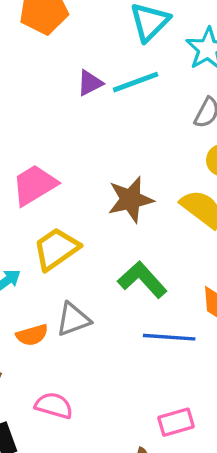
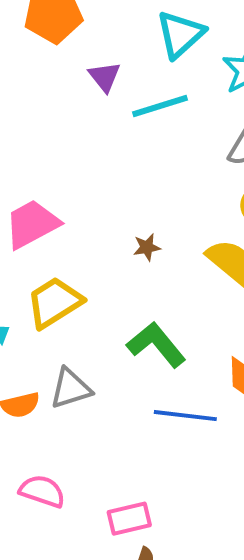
purple triangle: (90, 83) -> (105, 77), moved, turned -44
brown star: (130, 199) -> (147, 247), size x0.5
pink rectangle: (176, 422) -> (129, 519), moved

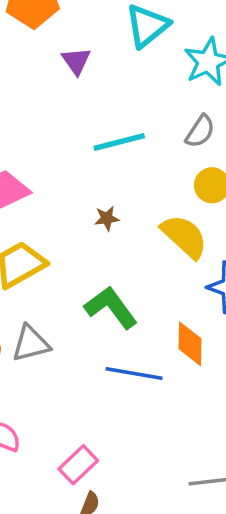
cyan line: (160, 106) -> (119, 142), moved
pink rectangle: (129, 519) -> (78, 465), turned -33

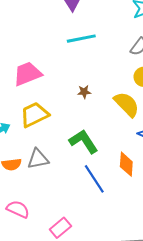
cyan line: (119, 142) -> (81, 39), moved
blue line: (134, 374) -> (94, 179), turned 44

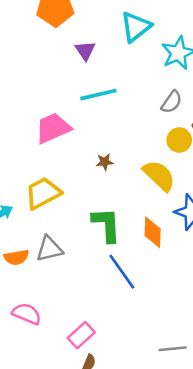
pink trapezoid: (27, 74) -> (53, 128), moved
green L-shape: (84, 141) -> (106, 225), turned 32
orange diamond: (126, 164) -> (153, 232), moved

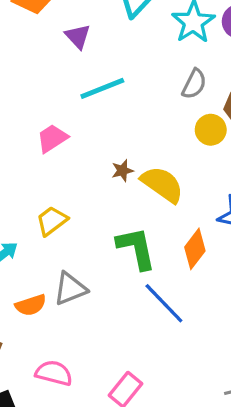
pink trapezoid: (53, 128) -> (52, 138), size x0.7
yellow semicircle: (159, 176) -> (162, 184), moved
yellow trapezoid: (43, 193) -> (52, 221), size x0.7
orange diamond: (153, 232) -> (195, 249), turned 44

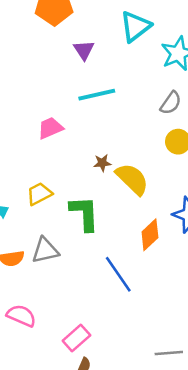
green L-shape: (136, 248) -> (84, 213), moved

